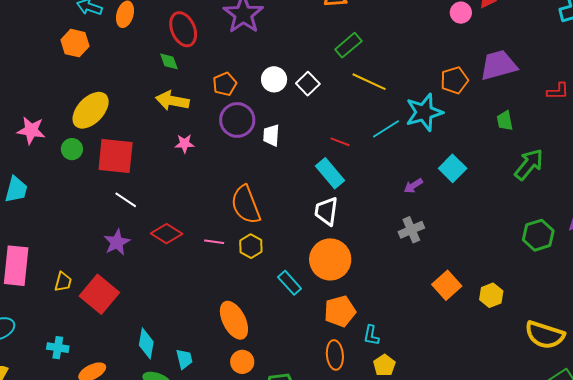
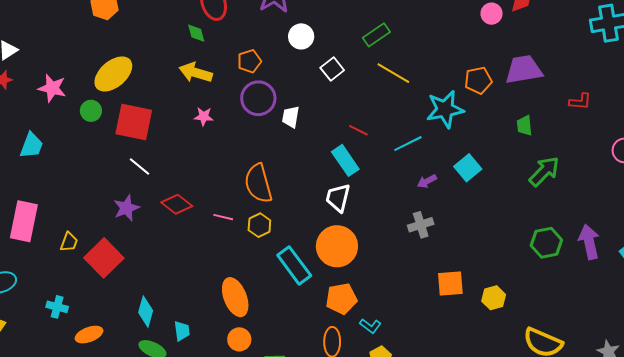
white circle: (274, 79) -> (301, 36), moved
cyan line: (386, 129) -> (408, 144), moved
cyan rectangle: (290, 283) -> (294, 265), size x1.5
orange square: (447, 285) -> (450, 283), turned 32
cyan L-shape: (371, 335) -> (370, 326), turned -70

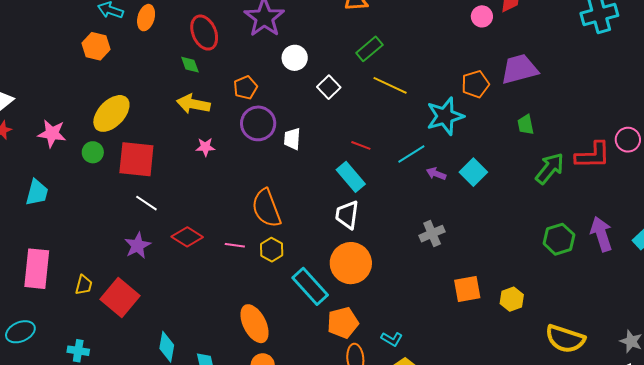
red L-shape: (580, 101) -> (593, 155), moved, size x1.6
purple arrow: (427, 181) -> (436, 174), moved, turned 54
orange pentagon: (341, 299) -> (343, 323), moved

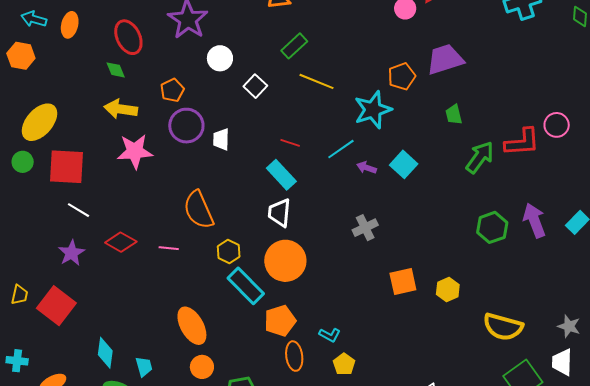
pink star: (205, 147) -> (135, 151), size x1.8
yellow hexagon: (272, 250) -> (229, 252), moved

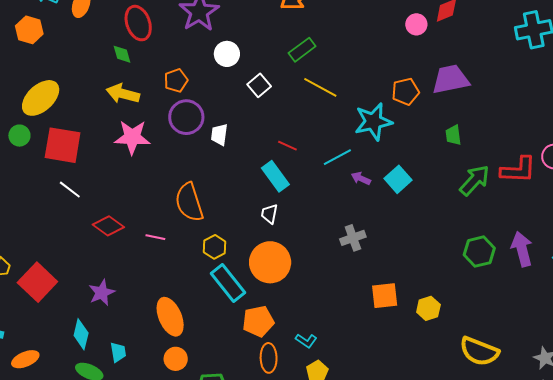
white trapezoid: (279, 213) -> (269, 214), size x0.7
purple star: (72, 253) -> (102, 293), moved

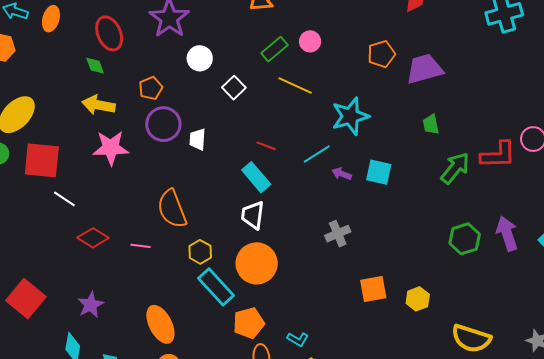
pink circle: (416, 24) -> (310, 41), moved
orange pentagon: (406, 92) -> (381, 54), moved
cyan square: (398, 179) -> (379, 172), turned -32
white line: (70, 190) -> (64, 199), moved
white trapezoid: (269, 214) -> (253, 215), size x1.4

